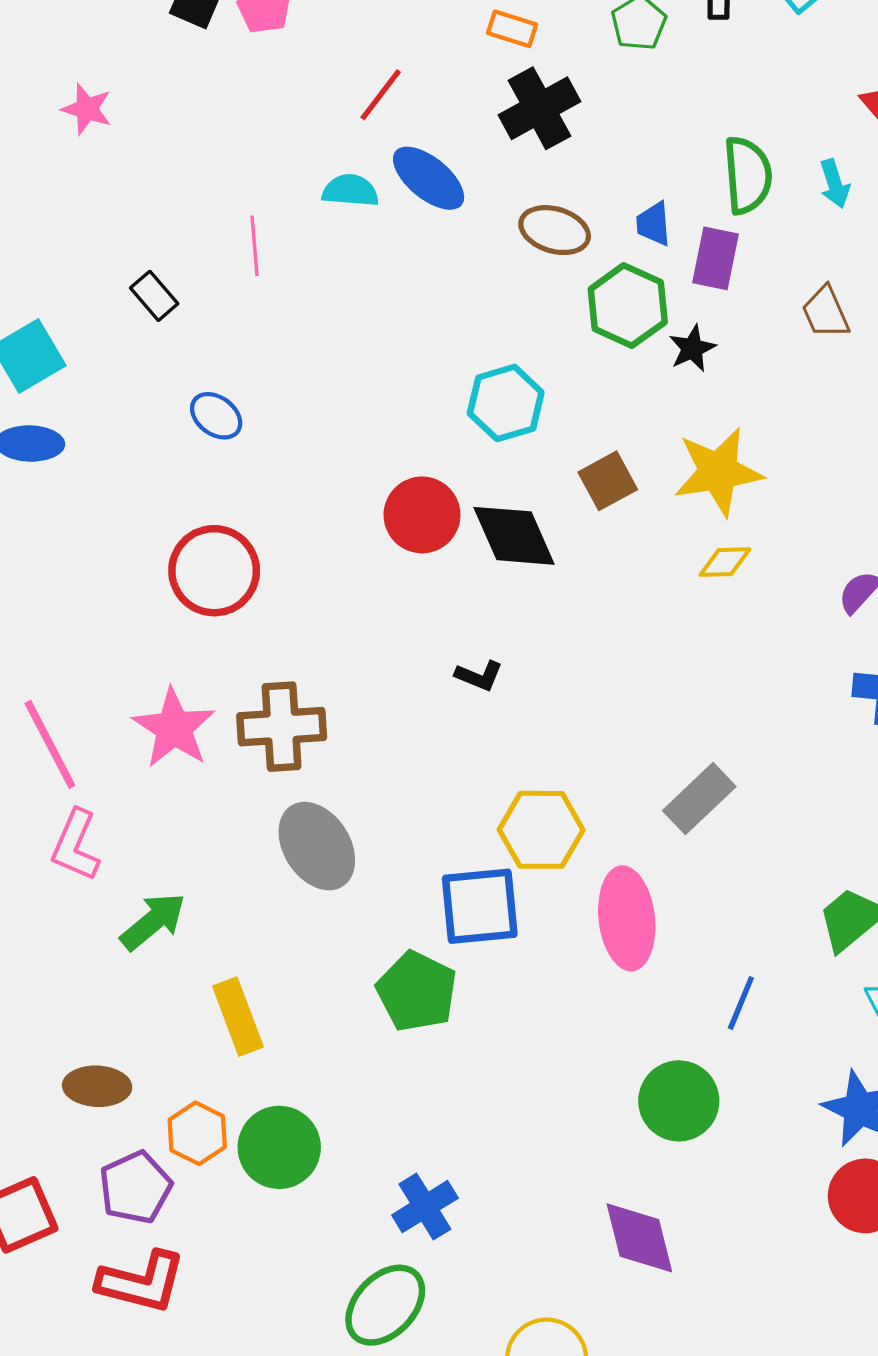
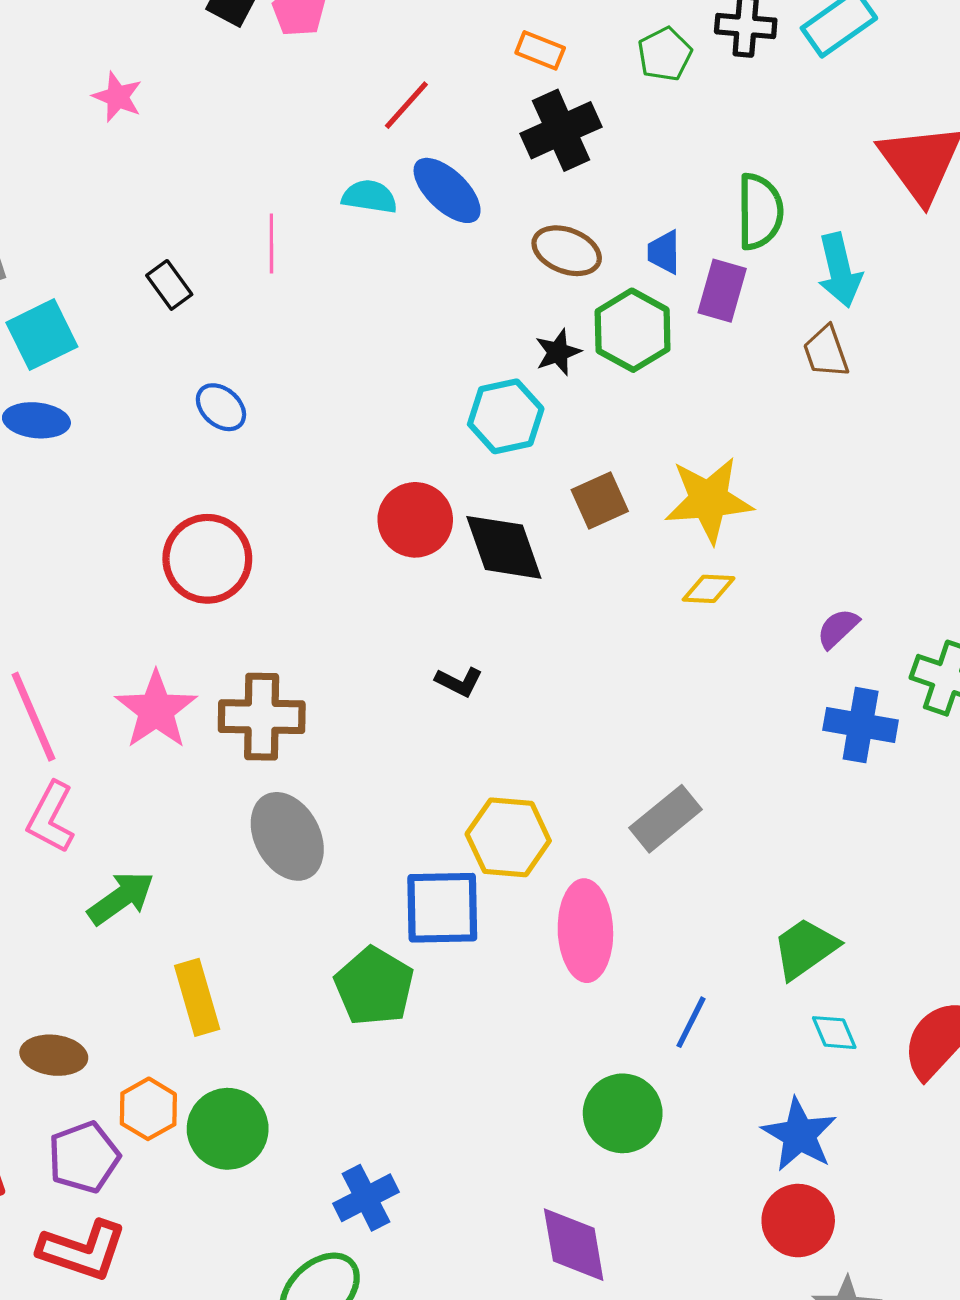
cyan arrow: (835, 184) -> (840, 270), moved, size x1.5
black star: (692, 348) -> (558, 352), moved

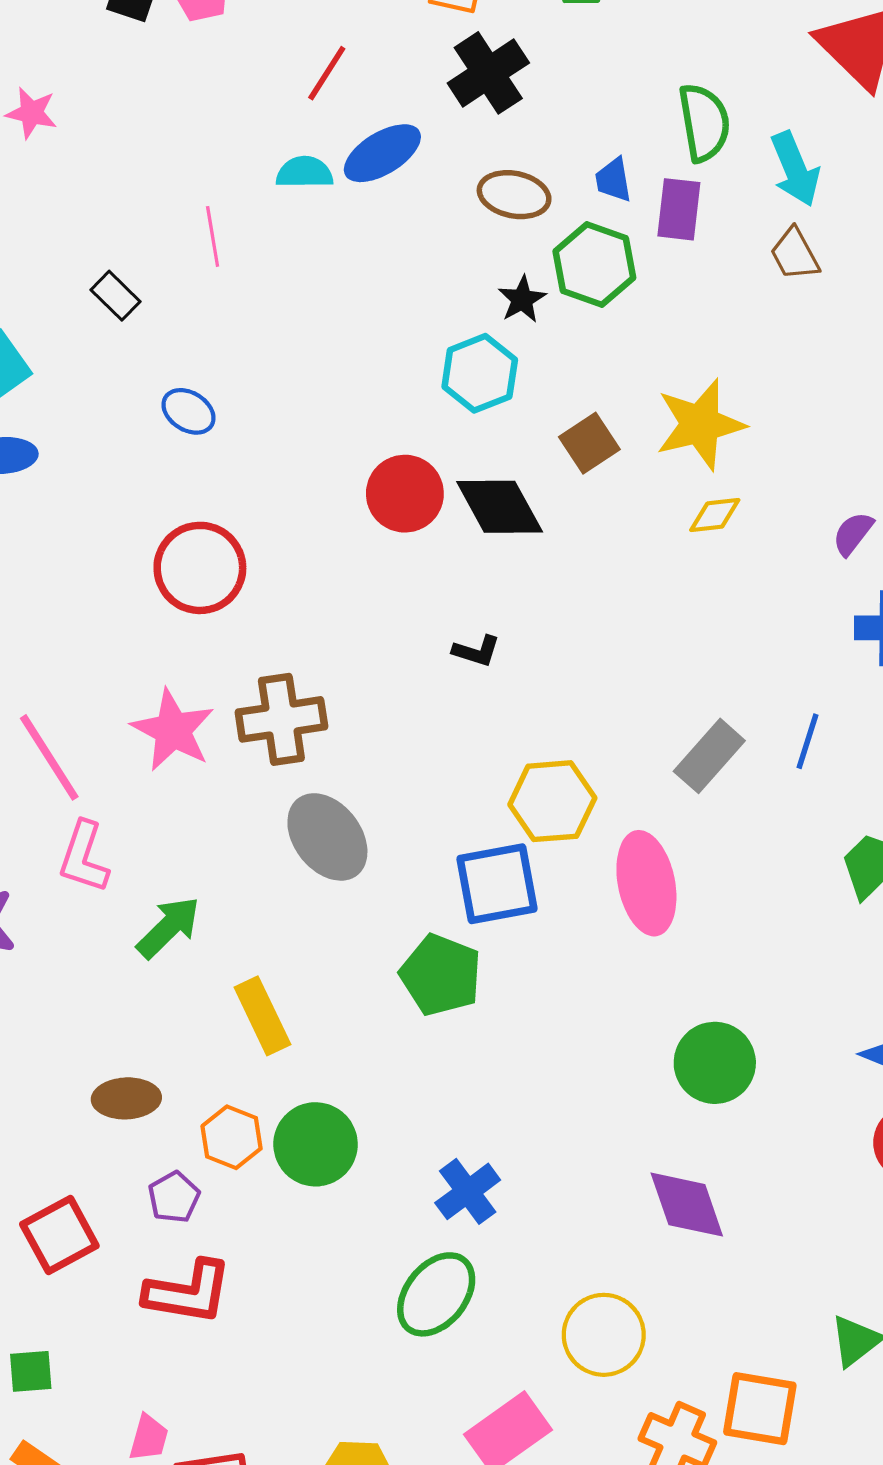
blue ellipse: (447, 190) -> (382, 153), turned -66
blue line: (691, 1022) -> (808, 741), moved
purple pentagon: (84, 1157) -> (174, 1197), size x0.7

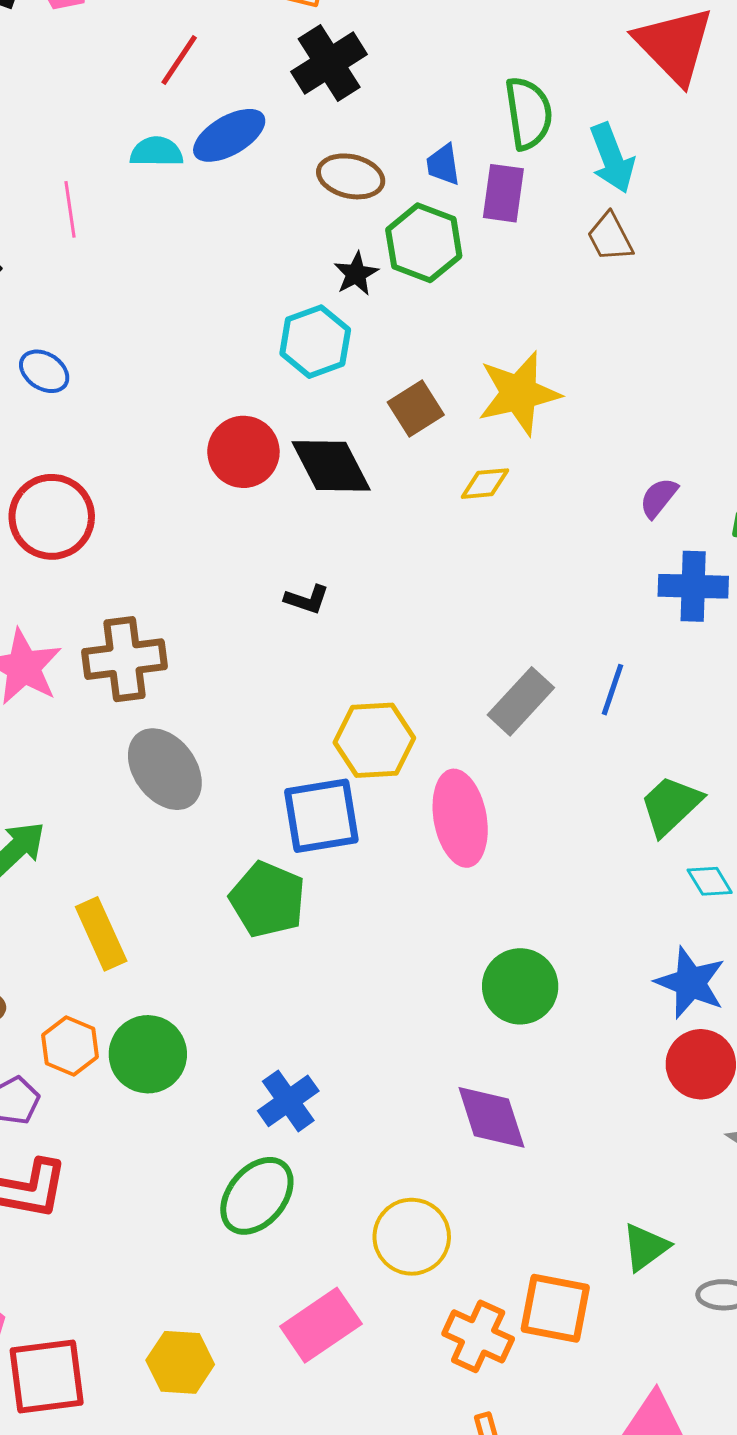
yellow diamond: (715, 515) -> (485, 484), moved

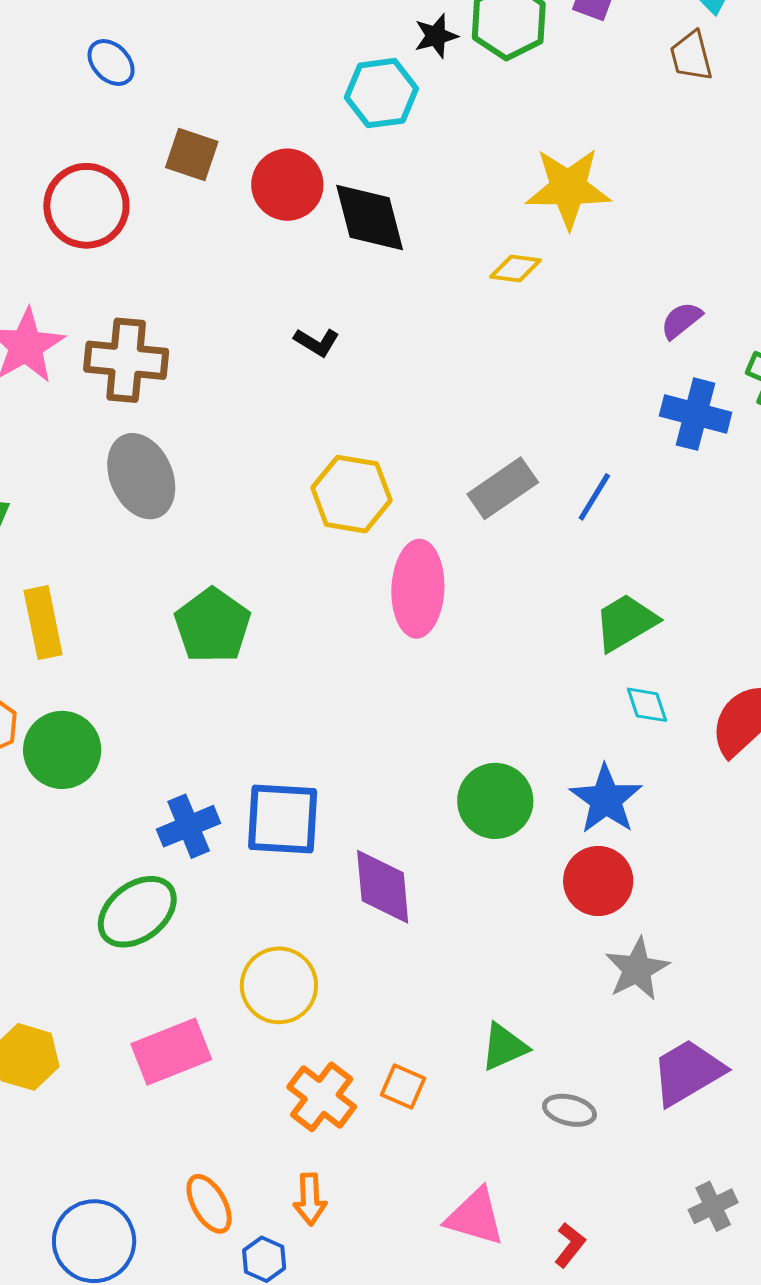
brown square: (416, 409) -> (192, 155), moved, turned 38
blue square: (321, 816) -> (283, 819), moved
green circle: (520, 986) -> (495, 801), moved
orange square: (555, 1308) -> (403, 1087), size x0.6

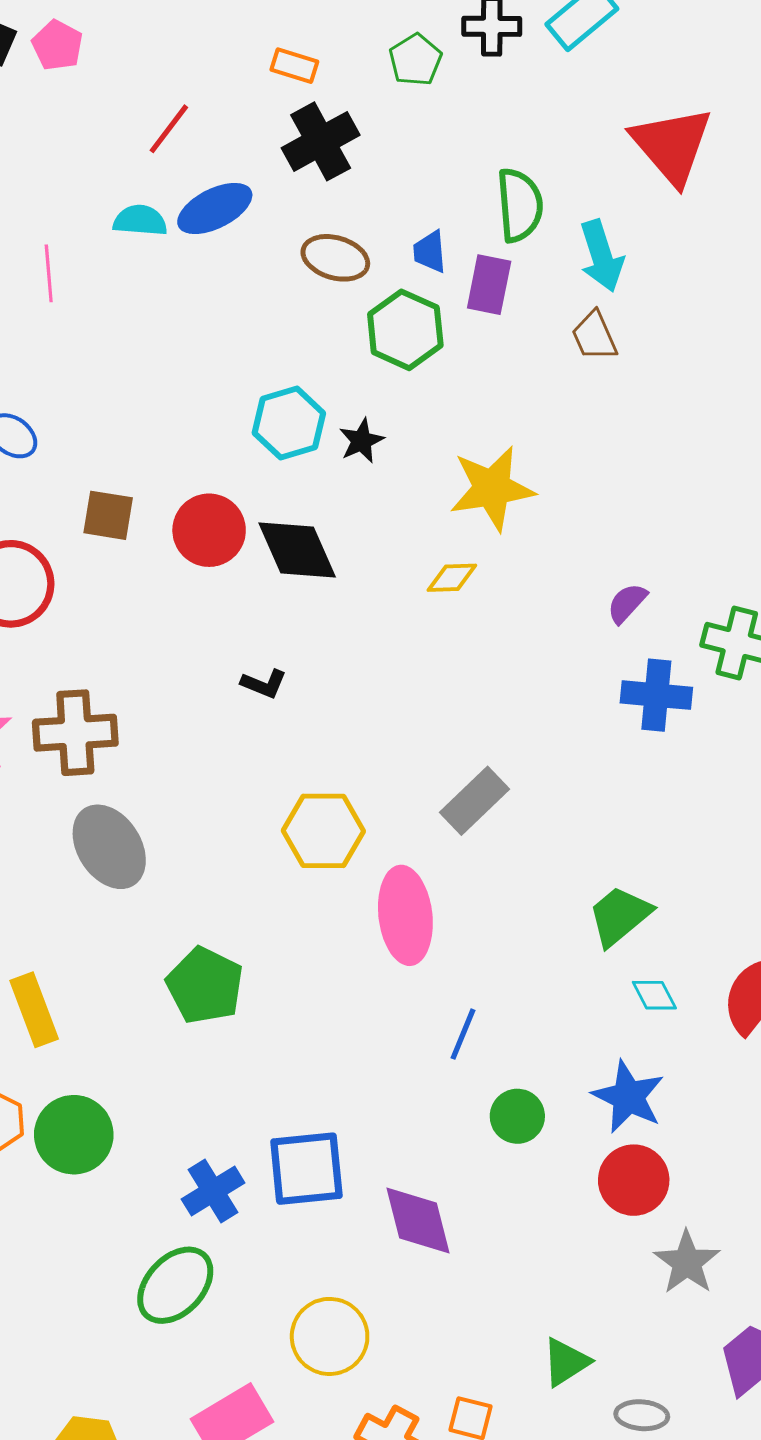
black star: (436, 36) -> (361, 441), moved
blue line: (594, 497) -> (463, 1034), moved
green circle: (495, 801) -> (517, 1116), size x0.7

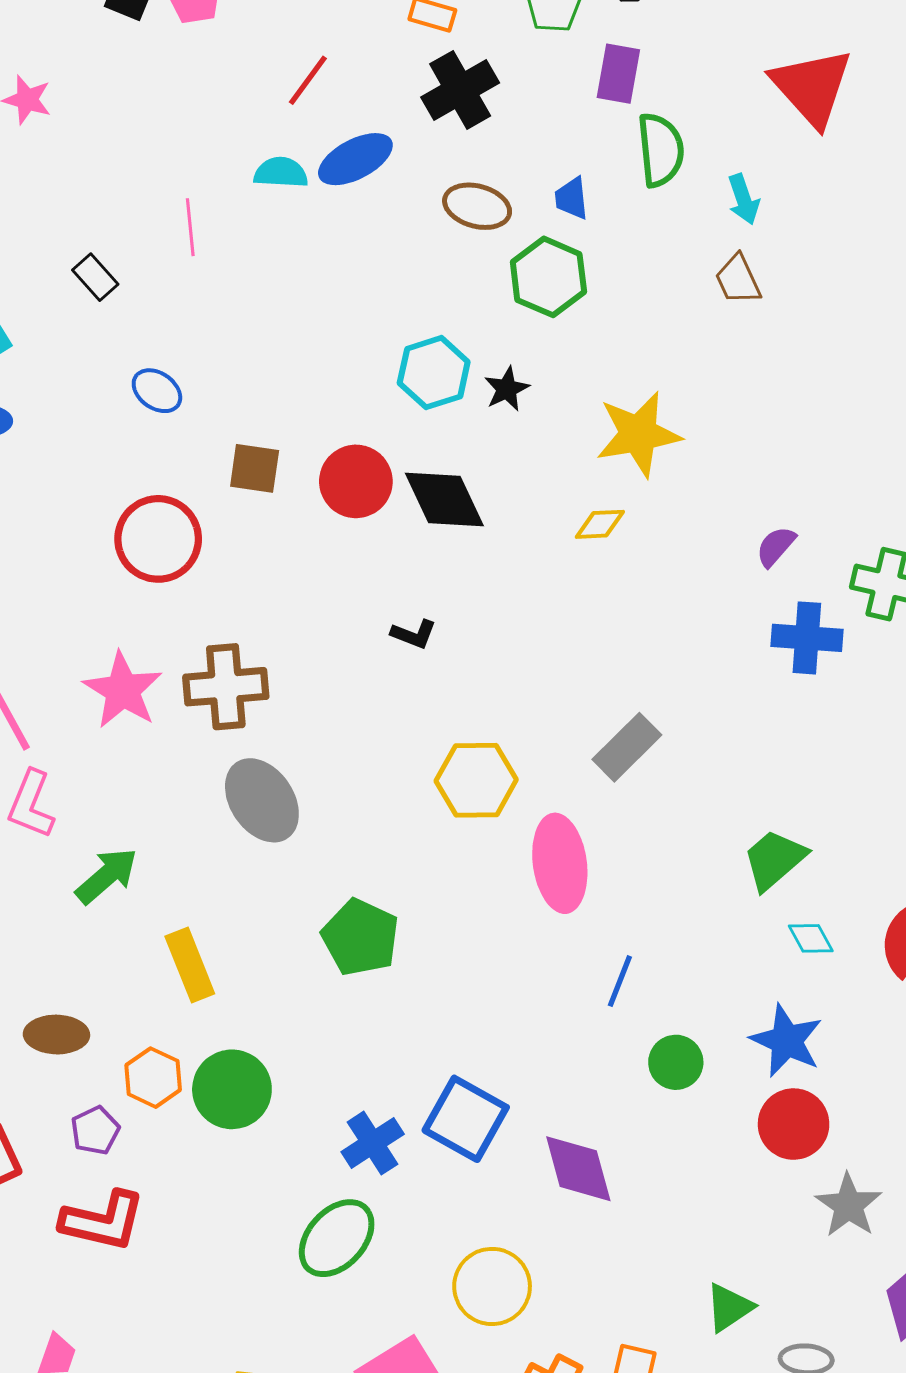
cyan arrow: (601, 256) -> (744, 199), size x0.7
purple rectangle: (489, 285) -> (618, 74), moved
blue square: (306, 1169) -> (466, 1119), turned 36

